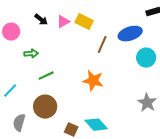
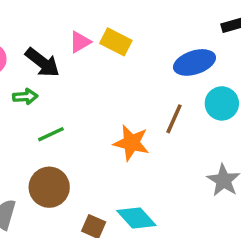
black arrow: (41, 20) -> (42, 62), moved, size x1.5
brown line: (102, 45) -> (174, 119), moved

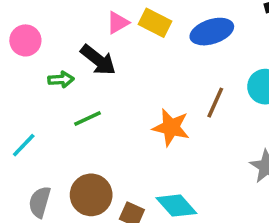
black arrow: (42, 62) -> (98, 60), moved
blue ellipse: (194, 62) -> (212, 32), moved
brown circle: (49, 187) -> (91, 195), moved

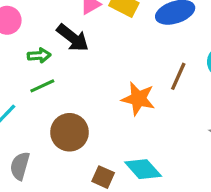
green line: (88, 119) -> (42, 86), moved
brown circle: (91, 195) -> (70, 132), moved

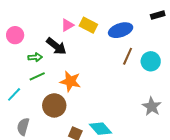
brown line: (178, 76) -> (128, 56), moved
orange star: (138, 99) -> (70, 81), moved

